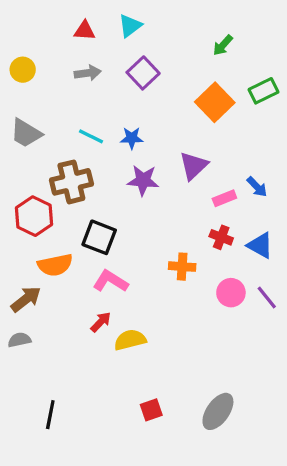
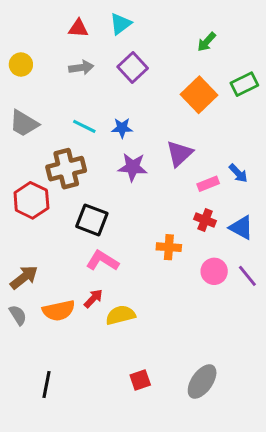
orange semicircle: (55, 265) -> (59, 311), moved
gray semicircle: (19, 340) -> (18, 315), turned 70

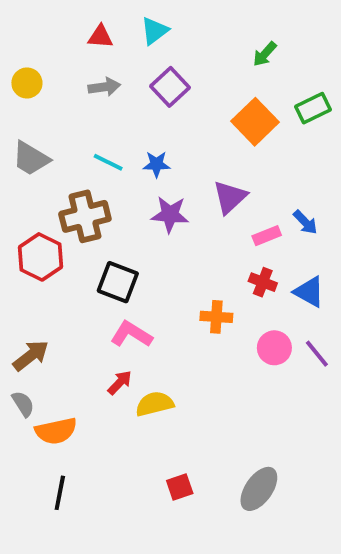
orange semicircle: (59, 311) -> (56, 431), moved

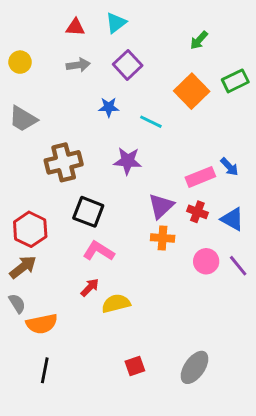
cyan line: (108, 162) -> (151, 122), moved
blue star: (156, 164) -> (109, 107), moved
purple triangle: (230, 197) -> (161, 206), moved
pink rectangle: (267, 236) -> (200, 177), size x1.4
red hexagon: (40, 257) -> (30, 229), moved

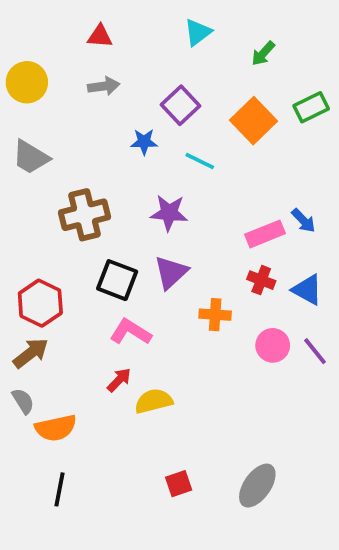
cyan triangle: (116, 23) -> (198, 32), moved
yellow circle: (20, 62) -> (27, 82), size x1.4
purple square: (128, 65) -> (181, 105), moved
purple triangle: (161, 206) -> (171, 272), moved

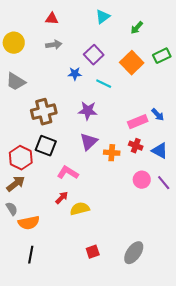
black square: (117, 280) -> (46, 146), moved
orange cross: (215, 315) -> (112, 153), moved

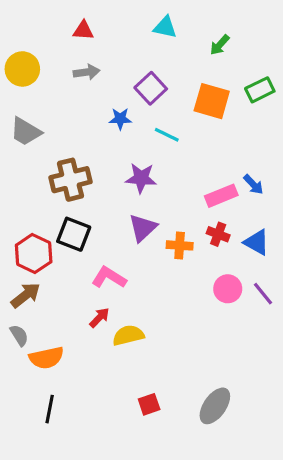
cyan triangle: (103, 17) -> (165, 27), turned 49
orange square: (132, 63) -> (212, 101), turned -30

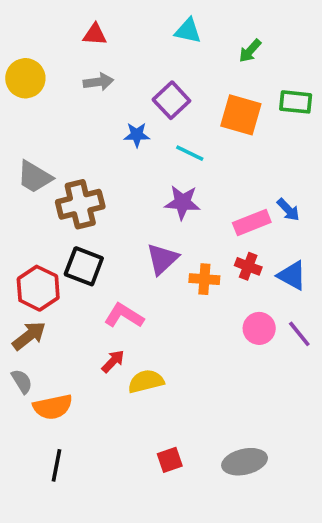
green rectangle: (260, 90) -> (296, 102), turned 32
gray trapezoid: (26, 132) -> (35, 177), moved
purple star: (141, 178) -> (182, 202), moved
gray ellipse: (215, 406) -> (245, 462), turned 42

